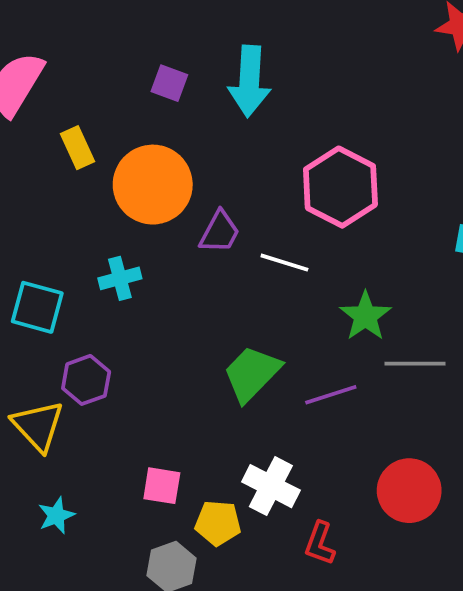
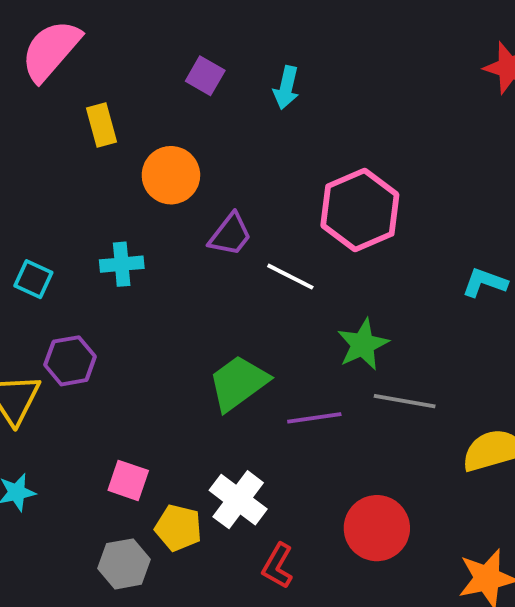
cyan arrow: (249, 81) -> (286, 88), size x0.6
orange circle: (153, 185) -> (171, 175), size x0.7
cyan square: (37, 307) -> (33, 279), size x0.7

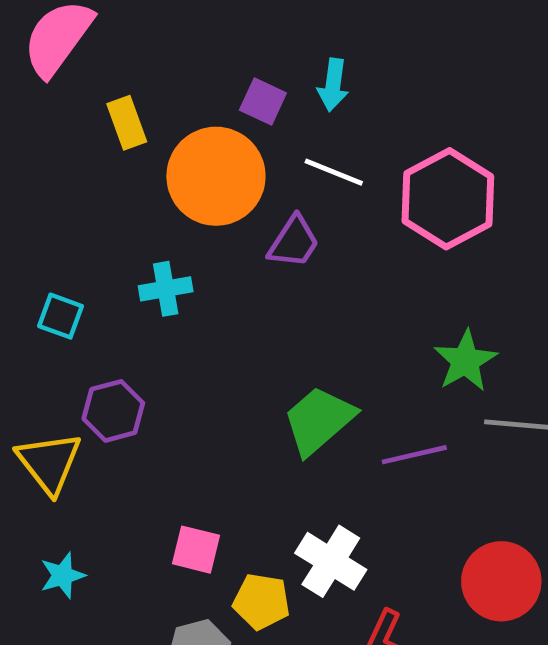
purple square: (205, 76) -> (263, 101), moved
cyan arrow: (286, 88) -> (333, 85), moved
orange circle: (171, 175) -> (216, 176), size x1.4
white line: (290, 277) -> (334, 172), moved

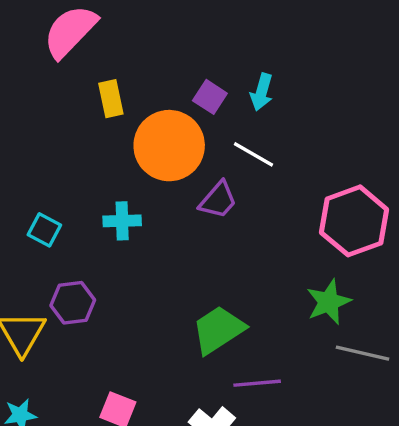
pink hexagon: (448, 199) -> (354, 221), moved
purple line: (414, 455) -> (257, 383), moved

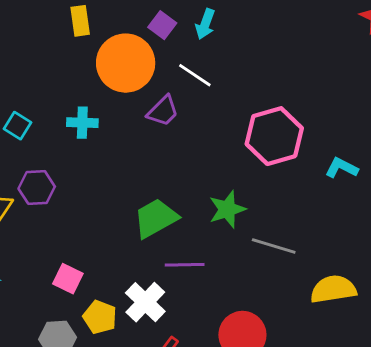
green star: (329, 302) -> (227, 209), moved

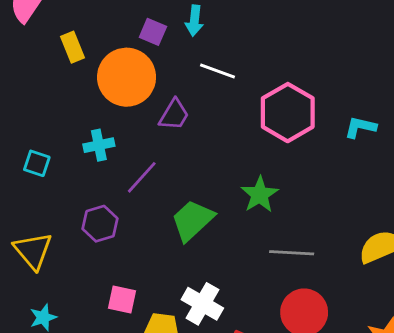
white line: (195, 75) -> (217, 71), moved
purple hexagon: (37, 188) -> (100, 224), moved
gray line: (274, 246) -> (292, 253), moved
purple line: (185, 265) -> (142, 177), moved, turned -33

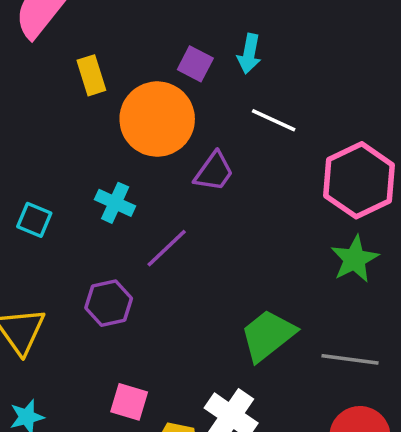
cyan cross: (99, 145) -> (115, 203), turned 32
green star: (260, 195) -> (355, 259), moved
green trapezoid: (192, 220) -> (268, 335), moved

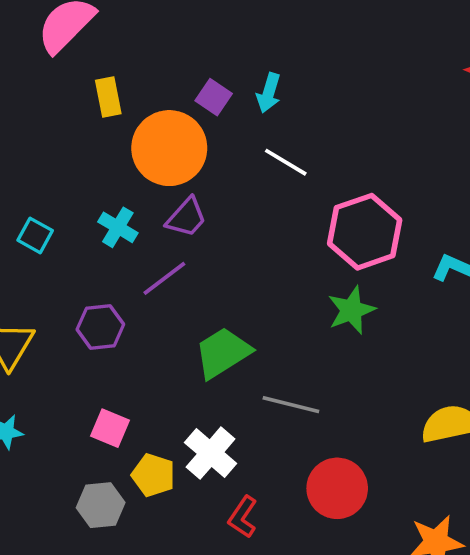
purple trapezoid: (214, 172) -> (186, 217), moved
green trapezoid: (268, 335) -> (223, 353), moved
gray line: (350, 359) -> (291, 405), moved

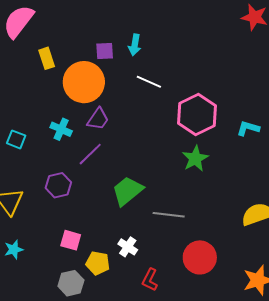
purple square: (214, 97) -> (105, 51), turned -30
white cross: (211, 453) -> (128, 247), size x0.7

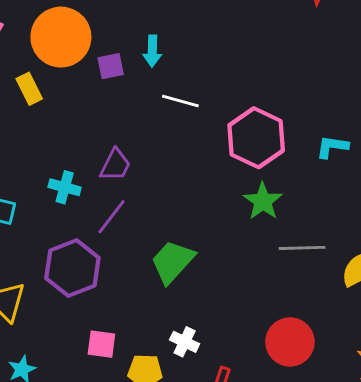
orange circle: (84, 82) -> (61, 37), moved
purple hexagon: (58, 185) -> (72, 268), size x1.5
gray line: (169, 215) -> (302, 248), moved

